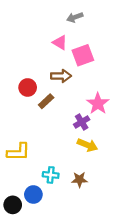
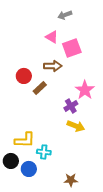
yellow L-shape: (18, 152) -> (25, 140), moved
brown star: (79, 180) -> (71, 180), moved
black circle: (13, 205) -> (11, 161), moved

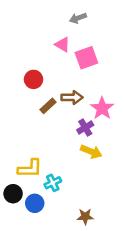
brown arrow: (53, 66) -> (72, 97), moved
red circle: (24, 76) -> (34, 79), moved
cyan cross: (44, 152) -> (53, 183), turned -32

